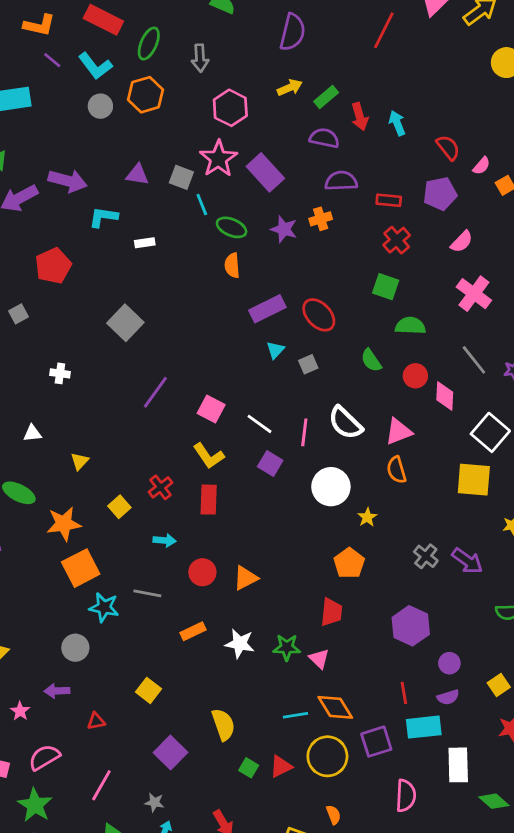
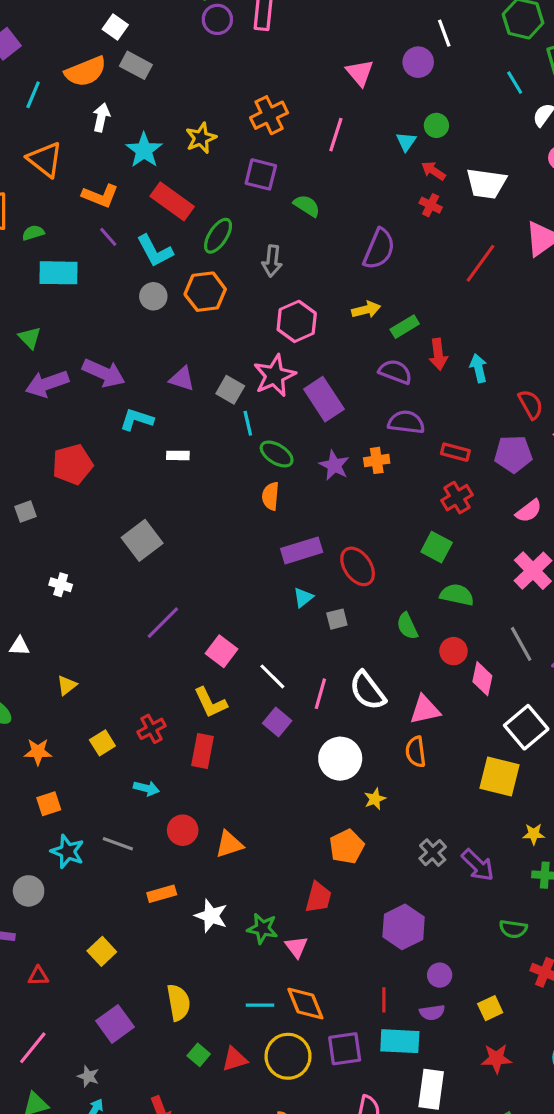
orange star: (64, 524) -> (38, 752), size x0.7
orange square: (81, 568) -> (49, 804), size x0.6

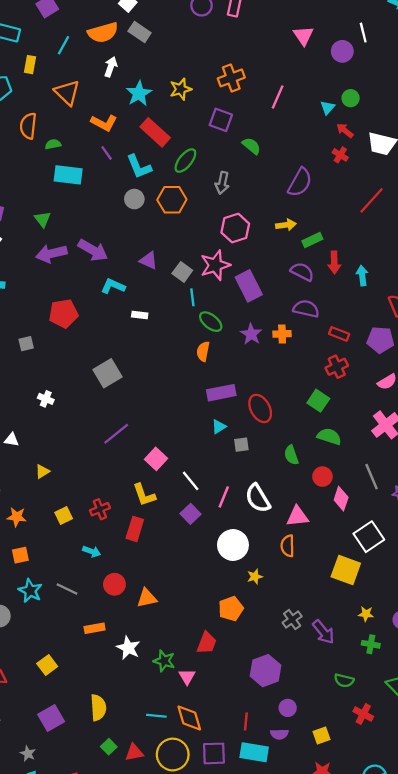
pink triangle: (360, 73) -> (303, 36), moved

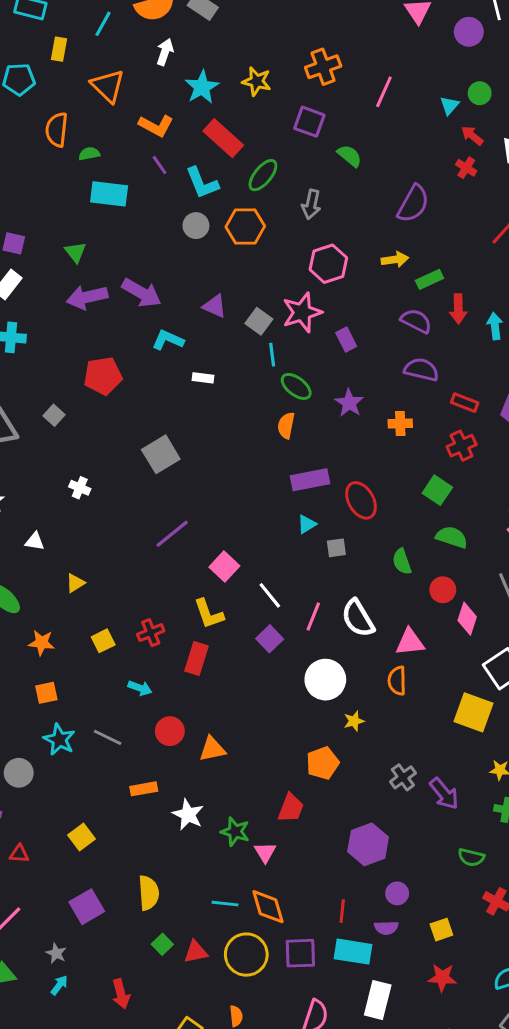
yellow star: (181, 89) -> (257, 81), turned 30
purple rectangle: (249, 286) -> (346, 340), size x0.6
orange cross: (282, 334) -> (400, 424), moved
gray square: (26, 344) -> (54, 415), turned -35

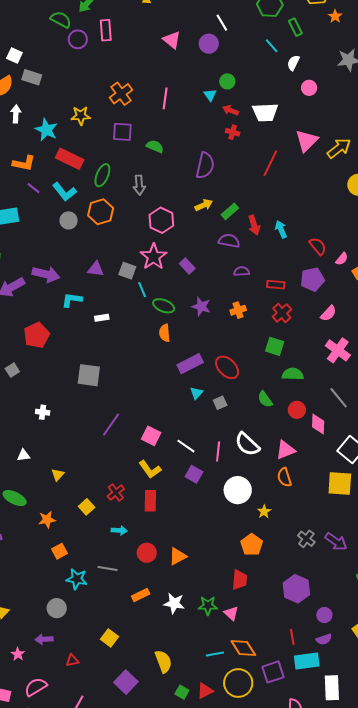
purple semicircle: (421, 370) -> (242, 271), size x0.7
gray square: (54, 415) -> (12, 370), turned 32
gray square: (161, 454) -> (89, 375), turned -35

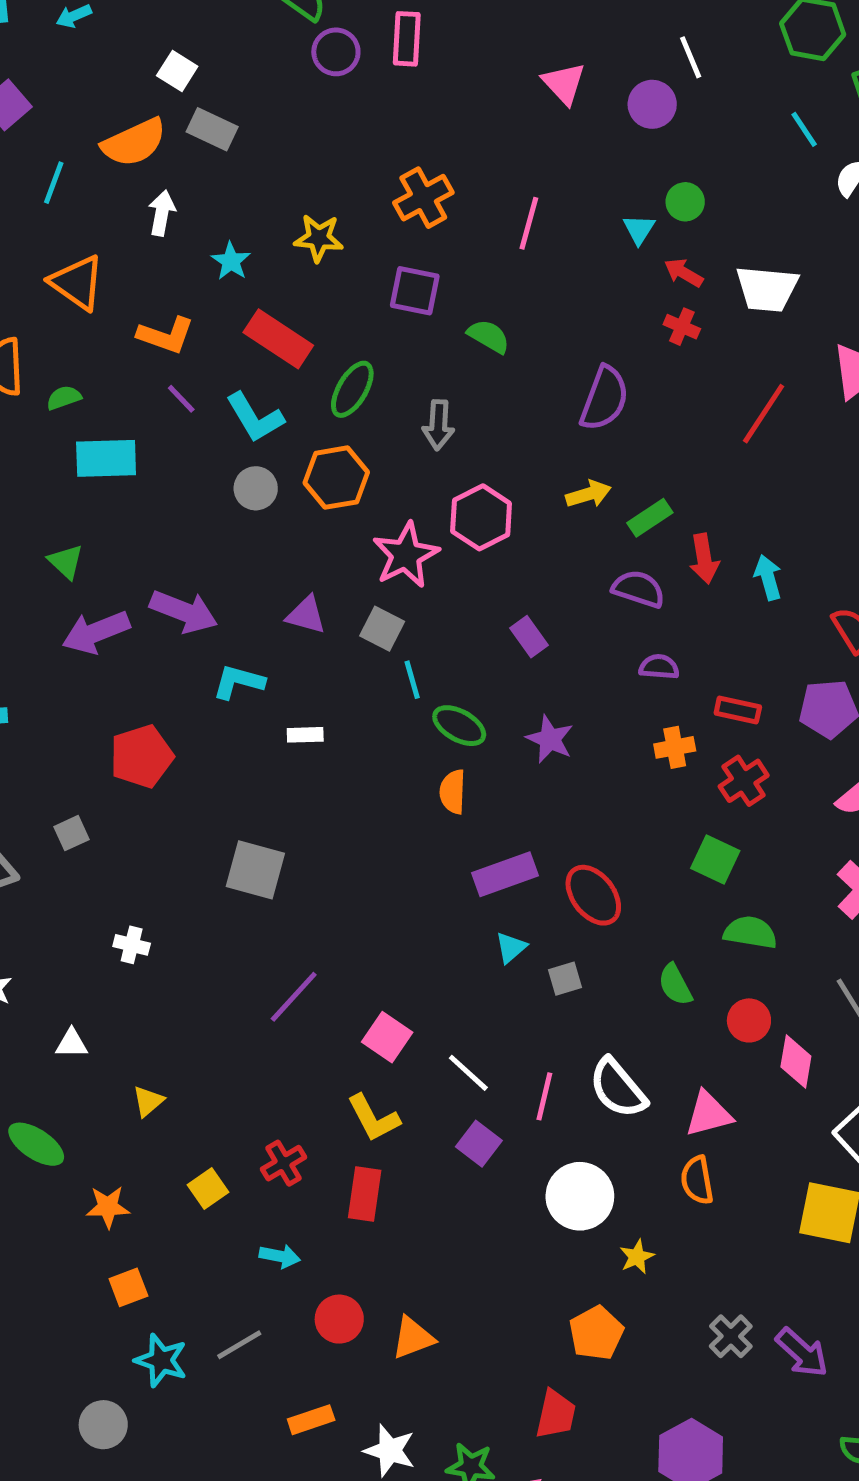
cyan star: (46, 130) -> (231, 261), size x0.7
pink star: (154, 257) -> (406, 555), moved
orange cross: (238, 310) -> (675, 747), moved
gray line: (108, 568) -> (239, 1345), turned -48

